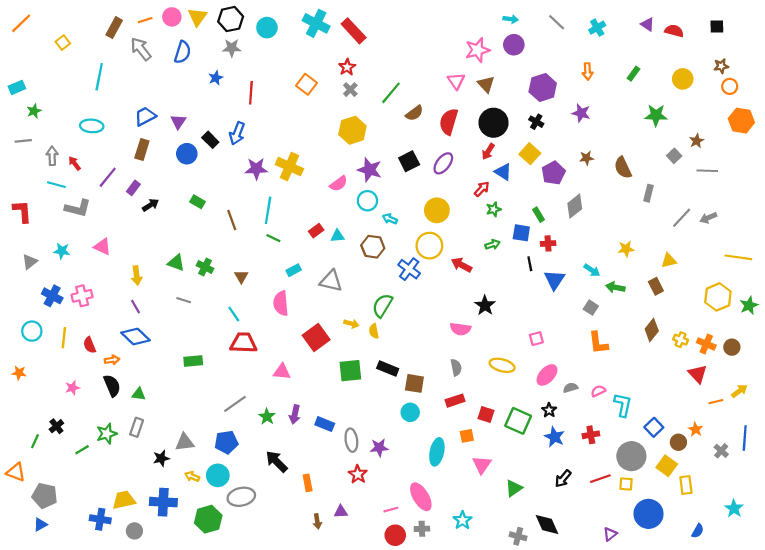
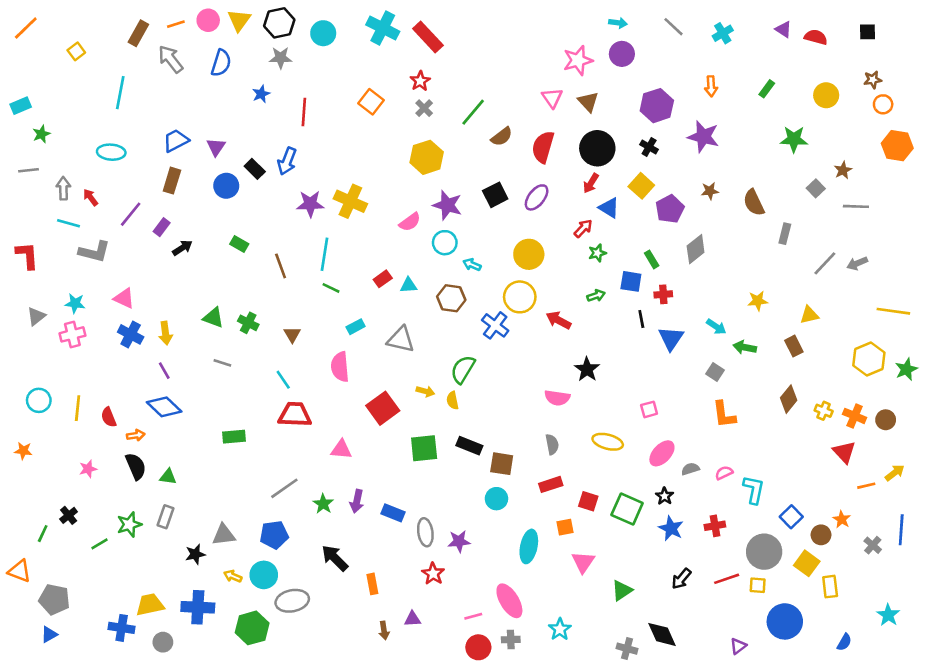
purple star: (581, 113) -> (703, 137), size x1.4
blue cross: (52, 296) -> (131, 334), moved
pink cross: (82, 296) -> (72, 334), moved

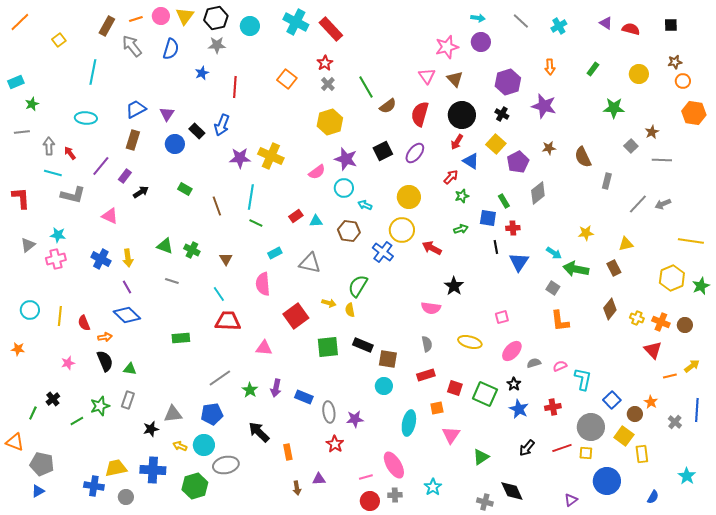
green line: (473, 112) -> (366, 87), turned -70
pink triangle: (124, 298) -> (110, 216), moved
green arrow: (745, 347) -> (576, 269), size x1.4

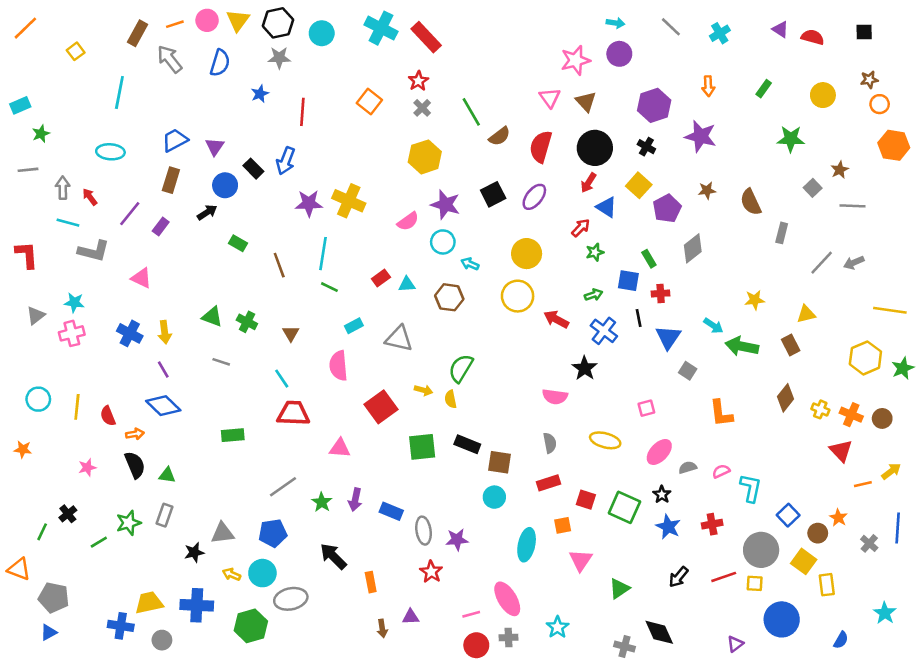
black arrow: (141, 192) -> (207, 212), moved
blue cross: (383, 252) -> (604, 331), moved
gray square: (553, 288) -> (688, 371), moved

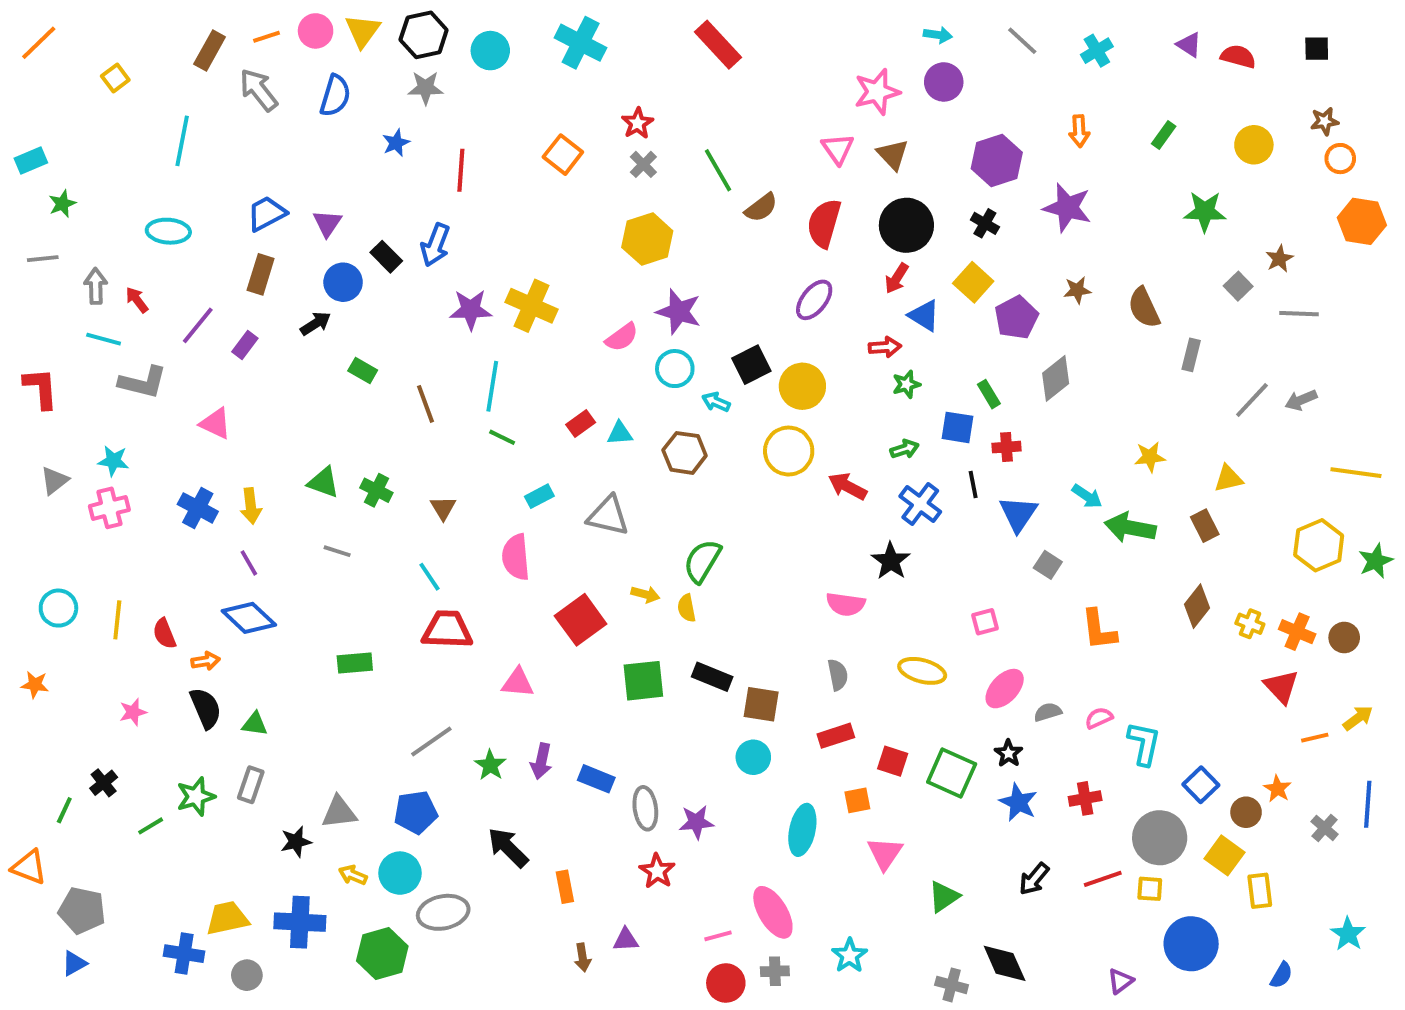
red rectangle: (426, 37) -> (718, 45), moved
black square: (493, 194) -> (751, 365), moved
red arrow: (581, 228) -> (885, 347), turned 42

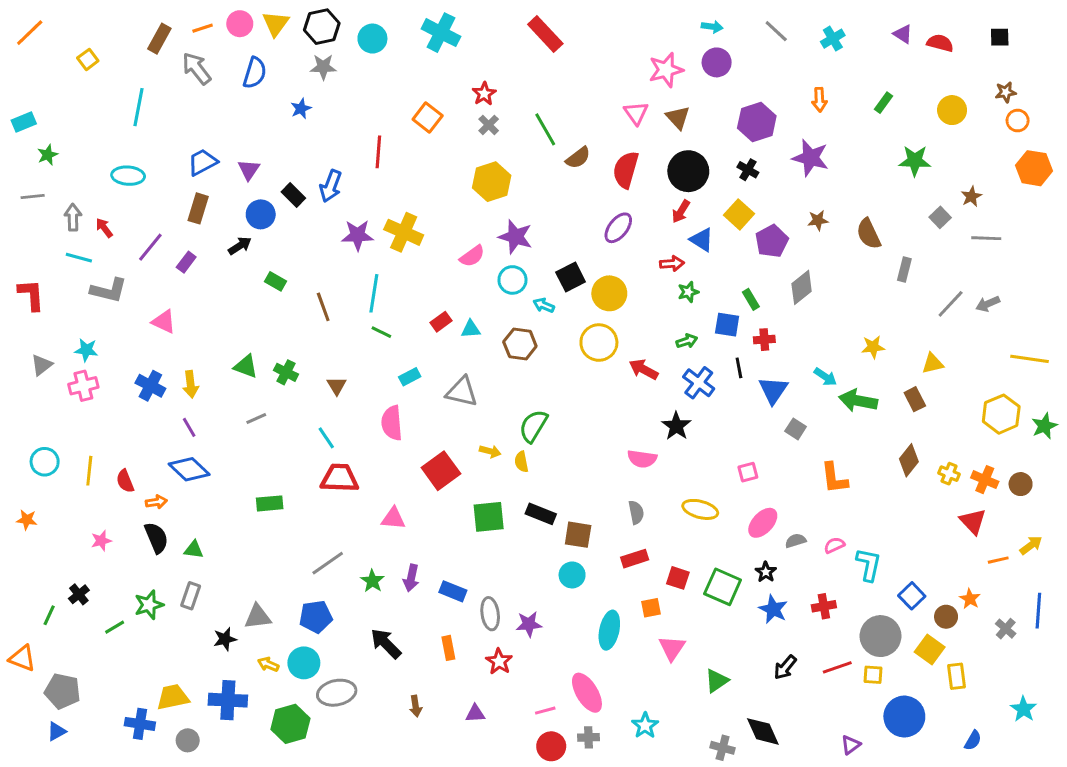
red line: (461, 170) -> (378, 152), moved
gray line: (337, 551) -> (256, 419), turned -42
orange rectangle: (565, 887) -> (448, 648), moved
brown arrow: (583, 957) -> (416, 706), moved

